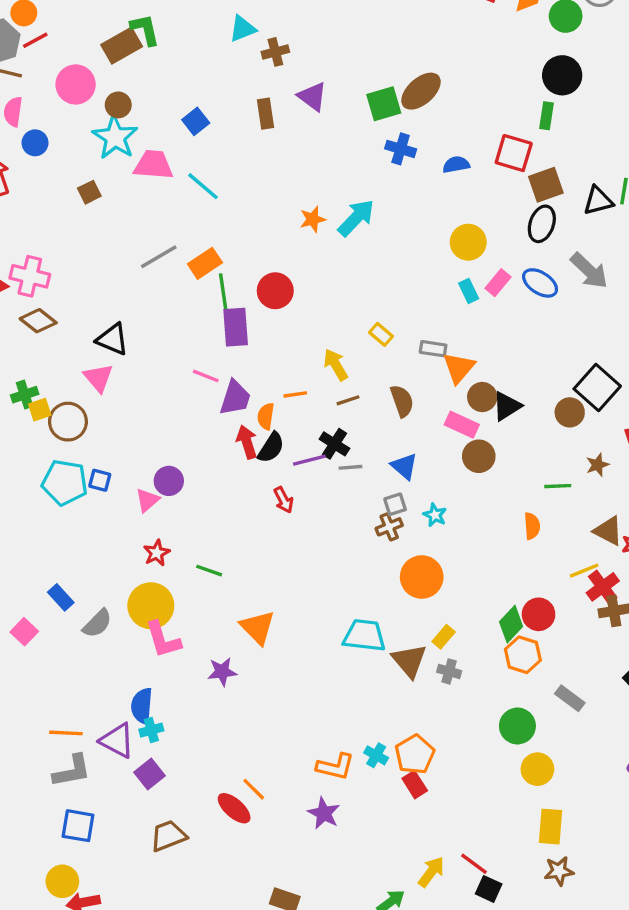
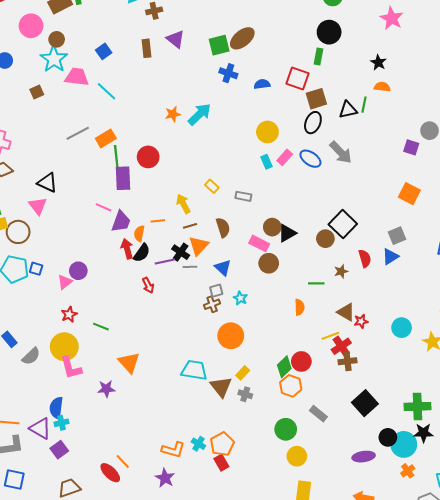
orange triangle: (459, 368) -> (199, 246), moved

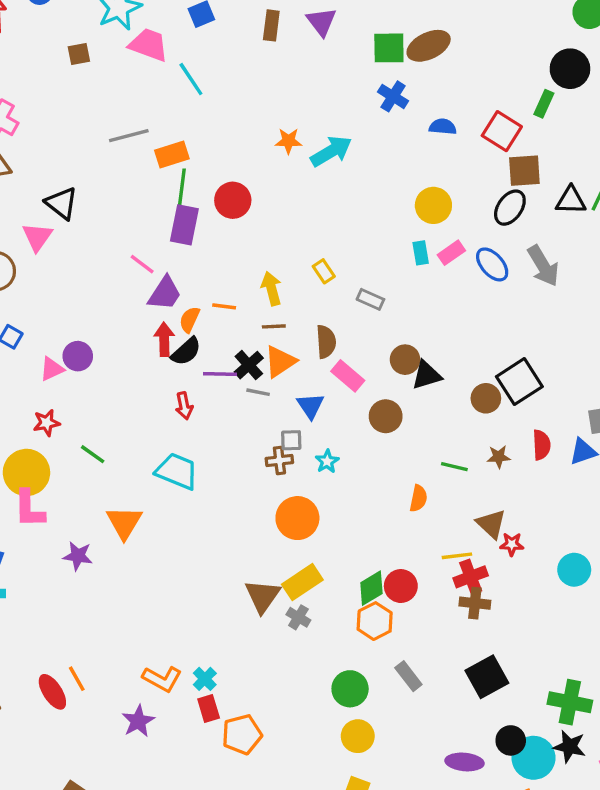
pink rectangle: (259, 243) -> (348, 376), moved
cyan trapezoid: (194, 370) -> (177, 471), moved
yellow rectangle: (243, 373) -> (302, 582), size x1.6
orange pentagon: (222, 444) -> (242, 734), moved
red rectangle: (221, 463) -> (209, 709), moved

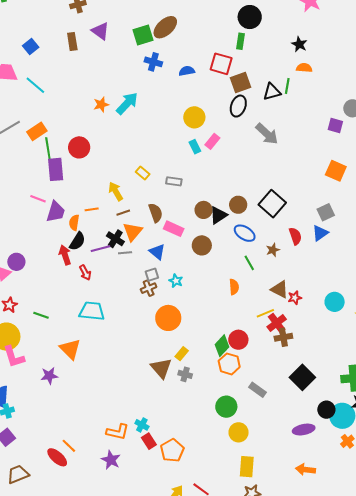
blue ellipse: (492, 264) -> (245, 233), moved
red arrow: (164, 339) -> (65, 255), moved
brown circle: (486, 398) -> (238, 205), moved
green line: (454, 467) -> (249, 263), turned 63
yellow rectangle: (302, 582) -> (182, 354), size x0.6

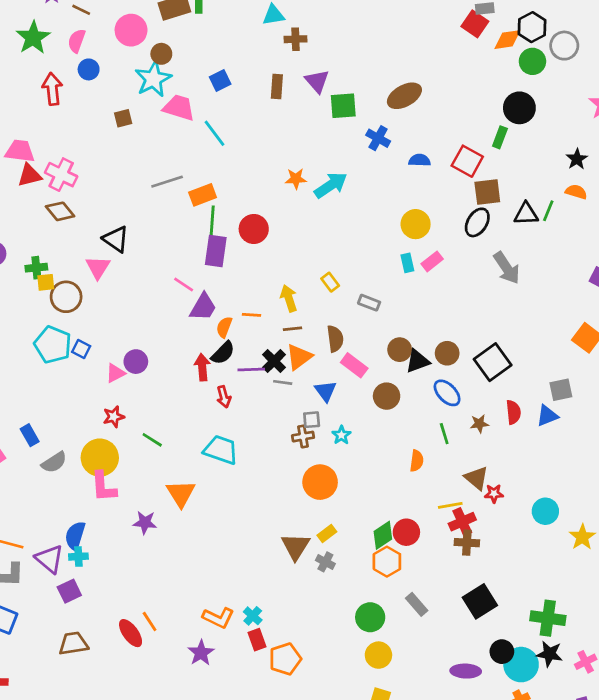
green square: (143, 35) -> (343, 106), moved

